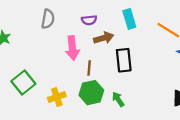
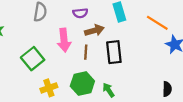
brown line: (89, 68) -> (86, 52), moved
green square: (23, 83) -> (33, 59), moved

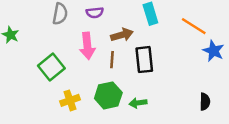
purple semicircle: (80, 13) -> (95, 13), moved
green arrow: (109, 90) -> (138, 103), turned -64

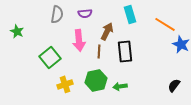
brown arrow: (122, 35) -> (107, 31), turned -48
black semicircle: (205, 102) -> (174, 85), turned -144

